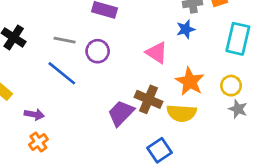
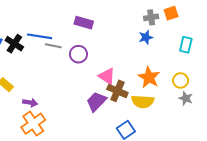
cyan rectangle: (238, 39) -> (186, 45), size x0.7
pink triangle: (157, 53) -> (107, 76), moved
blue line: (62, 73) -> (40, 36), moved, turned -30
orange cross: (38, 142) -> (33, 124), size x1.6

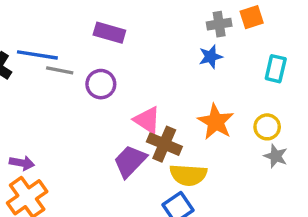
yellow semicircle: (143, 102) -> (188, 175), moved

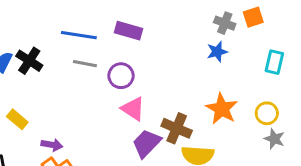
gray cross: (219, 24) -> (225, 23), turned 30
blue line: (37, 55) -> (79, 35), moved
pink triangle: (147, 120) -> (133, 109), moved

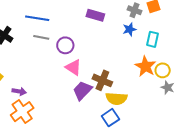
purple rectangle: (129, 31) -> (95, 15), moved
cyan rectangle: (274, 62) -> (153, 39), moved
orange star: (222, 109) -> (146, 66), moved

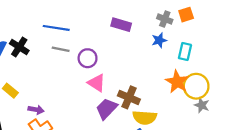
yellow circle: (163, 70) -> (196, 86), size x1.5

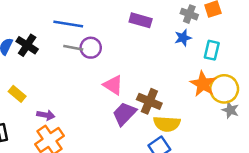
purple circle: (88, 58) -> (91, 48), moved

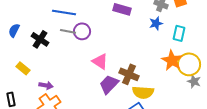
black cross: (27, 45) -> (40, 39), moved

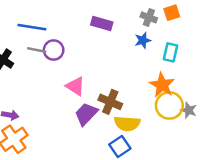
yellow circle: (189, 64) -> (169, 105), moved

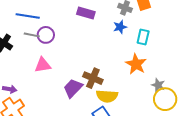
pink triangle: (75, 86) -> (43, 65), moved, turned -42
yellow circle: (169, 105) -> (165, 99), moved

